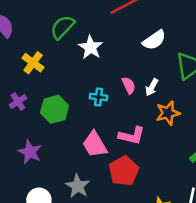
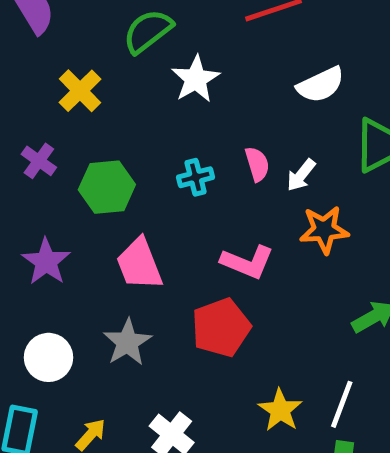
cyan cross: (99, 97) -> (196, 177), turned -30
purple cross: (18, 102) -> (39, 161), turned -30
pink trapezoid: (95, 144) -> (139, 264), moved

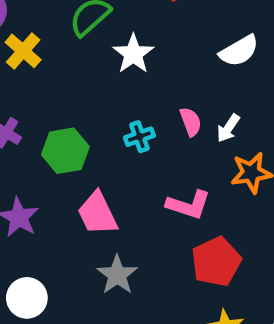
yellow cross: (80, 91) -> (23, 51), moved
red pentagon: (221, 328) -> (216, 262), moved
gray star: (127, 342) -> (117, 275), moved

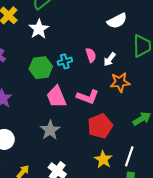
white star: (133, 54) -> (39, 29), moved
green hexagon: (65, 151) -> (41, 68), moved
pink trapezoid: (98, 213) -> (56, 97), moved

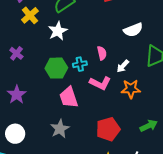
pink semicircle: (91, 55) -> (102, 53), moved
pink L-shape: (88, 97) -> (100, 83), moved

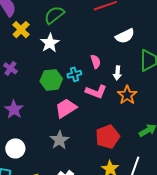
white arrow: (123, 66) -> (117, 73), turned -32
orange star: (131, 89) -> (127, 95), turned -30
pink trapezoid: (69, 97) -> (66, 108), turned 80

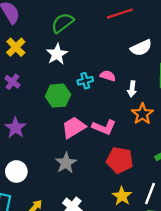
yellow cross: (21, 30) -> (16, 47), moved
pink semicircle: (96, 62) -> (108, 76), turned -56
cyan cross: (74, 74) -> (85, 81), moved
pink L-shape: (96, 92) -> (104, 127), moved
red pentagon: (108, 137) -> (120, 160), turned 30

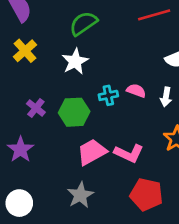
purple cross: (12, 82) -> (36, 108), moved
white arrow: (132, 89) -> (166, 97), moved

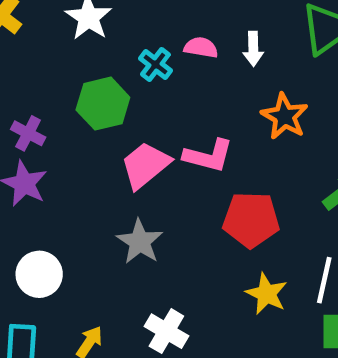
cyan cross: (108, 95) -> (155, 64), turned -30
purple cross: (36, 108) -> (28, 133), moved

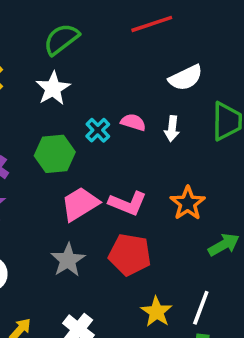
orange star: (285, 116) -> (188, 203), moved
red pentagon: (251, 220) -> (130, 255), moved

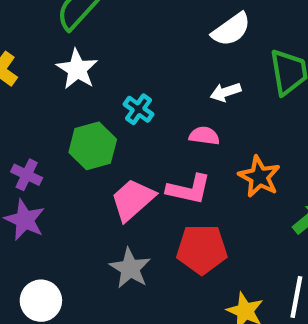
pink semicircle: (133, 122) -> (204, 136), moved
white arrow: (172, 129) -> (226, 92), turned 75

